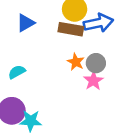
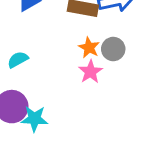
pink star: (93, 81) -> (90, 72), moved

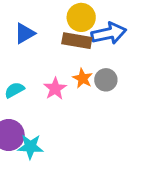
pink star: (90, 72) -> (55, 89), moved

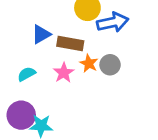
blue triangle: (25, 33) -> (41, 34), moved
brown rectangle: (77, 41) -> (70, 44), moved

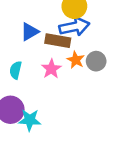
blue arrow: (113, 22) -> (74, 27), moved
cyan semicircle: (27, 74) -> (16, 70), turned -48

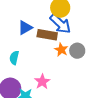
blue arrow: (74, 27) -> (60, 24), turned 55
pink star: (51, 69) -> (42, 82), moved

